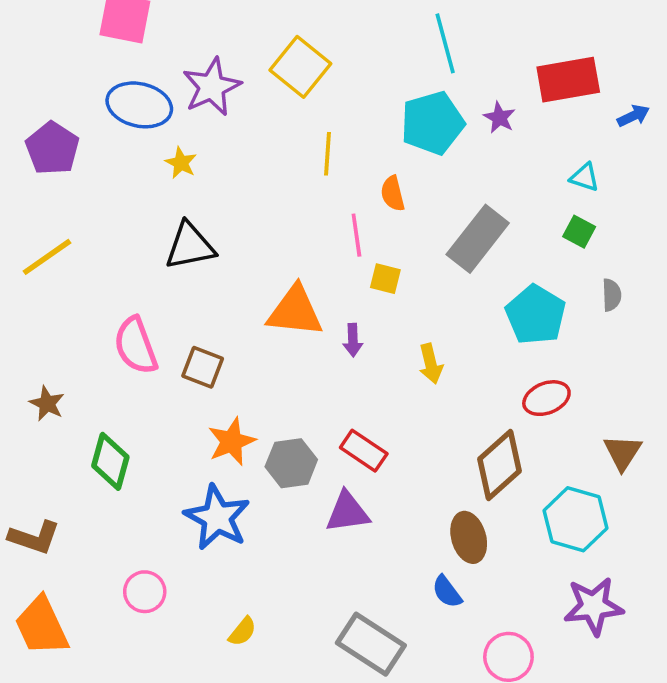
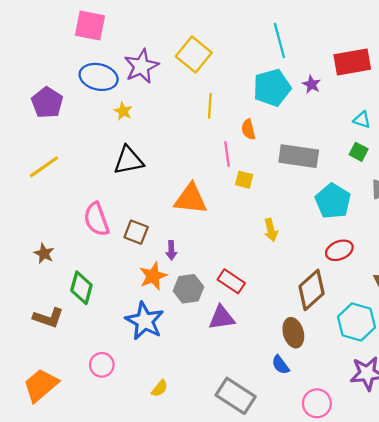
gray rectangle: (478, 239) -> (299, 156), turned 60
purple arrow: (353, 340) -> (171, 250), moved
brown L-shape: (34, 537) -> (48, 318), moved
orange trapezoid: (42, 626) -> (41, 385), turned 75

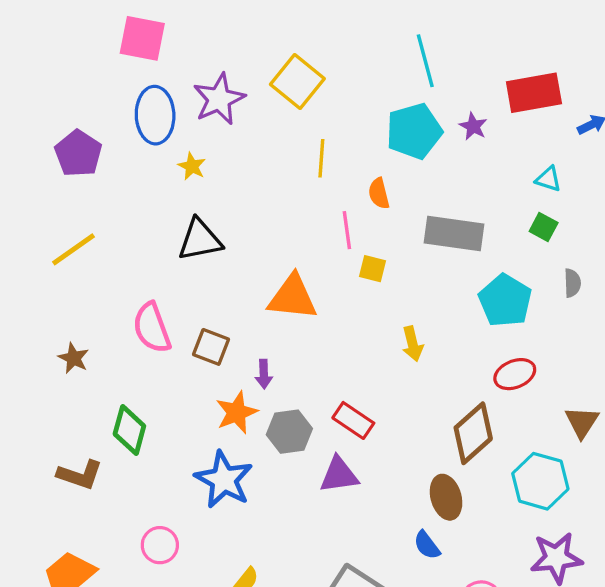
blue ellipse: (99, 77) -> (155, 115), turned 75
brown star: (44, 254) -> (74, 358), moved

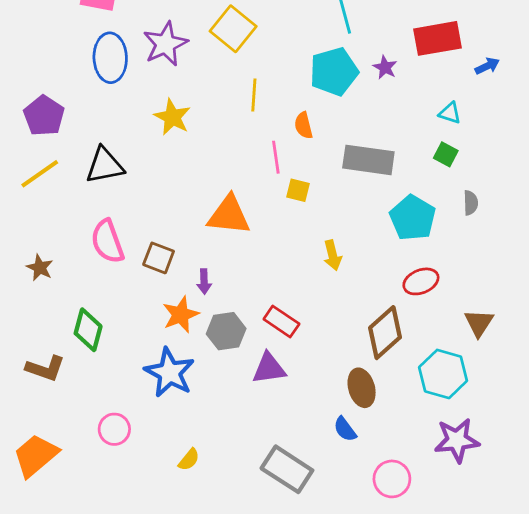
purple pentagon: (78, 153) -> (44, 116), moved
yellow star: (192, 166) -> (172, 117), moved, size x1.5
black triangle: (200, 240) -> (105, 165), moved

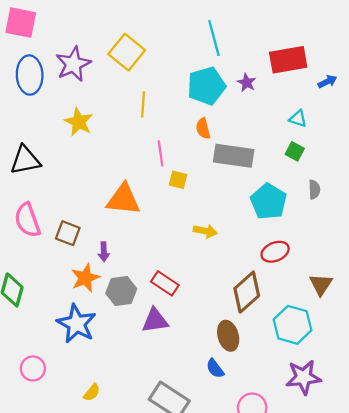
orange semicircle: (304, 125) -> (203, 128), moved
yellow arrow: (333, 255) -> (205, 231), turned -65

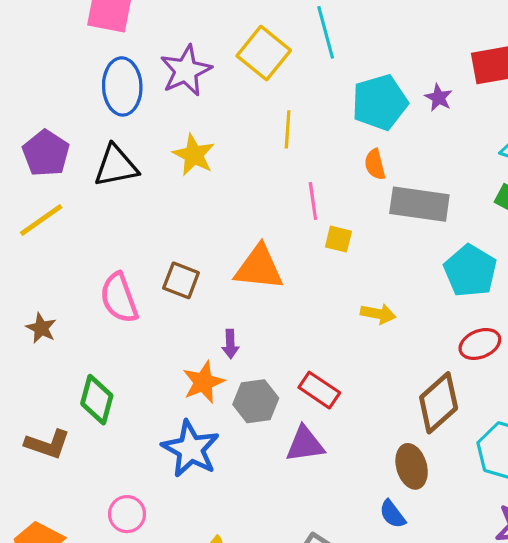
cyan line: (214, 38) -> (326, 32), moved
black triangle: (25, 160) -> (116, 166), moved
brown square: (68, 233) -> (181, 280), moved

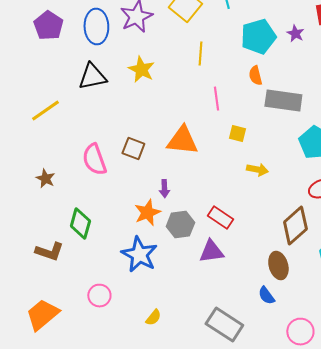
purple pentagon: (46, 153) -> (48, 26), moved
yellow square: (338, 239) -> (237, 134), moved

